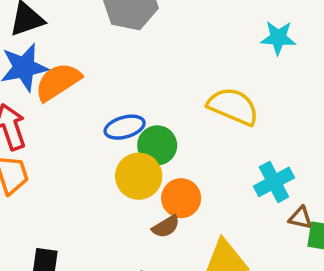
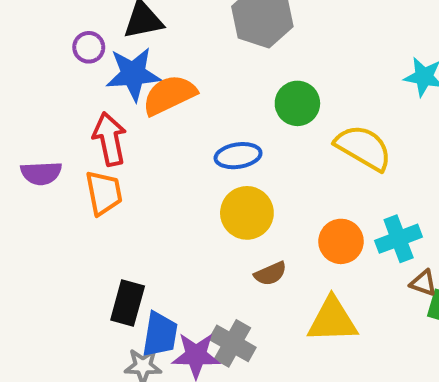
green circle: (157, 145) -> (297, 103), moved
orange circle: (181, 198) -> (341, 241), moved

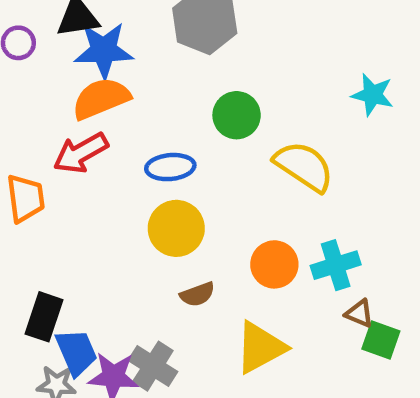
blue star: (133, 74) -> (104, 50), moved
red arrow: (110, 139) -> (81, 153), moved, turned -111
yellow triangle: (332, 320) -> (260, 348), turned -30
blue trapezoid: (160, 334) -> (76, 352), turned -36

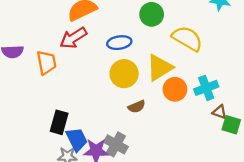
yellow triangle: (260, 348) -> (160, 68), moved

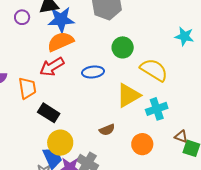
yellow circle: (124, 74) -> (60, 143), moved
cyan cross: (206, 88) -> (157, 109), moved
orange circle: (175, 89) -> (142, 144), moved
black rectangle: (59, 122) -> (49, 113), moved, turned -75

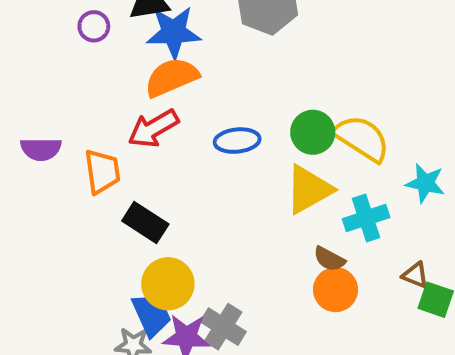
cyan star: (184, 36) -> (425, 183), moved
green circle: (123, 47) -> (313, 132), moved
brown semicircle: (107, 130) -> (329, 259), moved, turned 49

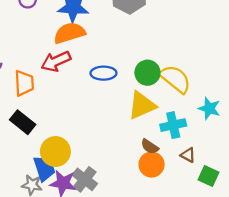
black rectangle: (145, 222) -> (23, 122), moved
brown triangle: (415, 275) -> (188, 155), moved

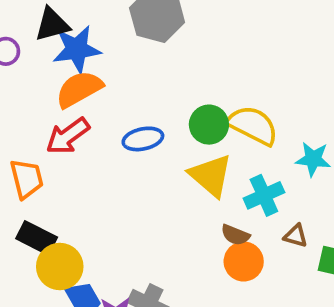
yellow triangle: (142, 105) -> (211, 176), turned -44
yellow circle: (55, 152) -> (60, 267), moved

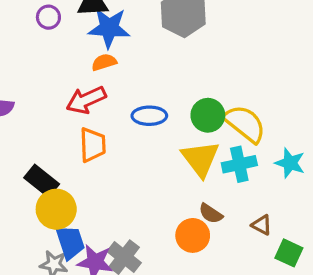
orange semicircle: (79, 89) -> (104, 62), size x0.6
orange trapezoid: (27, 179) -> (93, 145), moved
cyan cross: (264, 195) -> (239, 164), moved
orange circle: (244, 261) -> (193, 235), moved

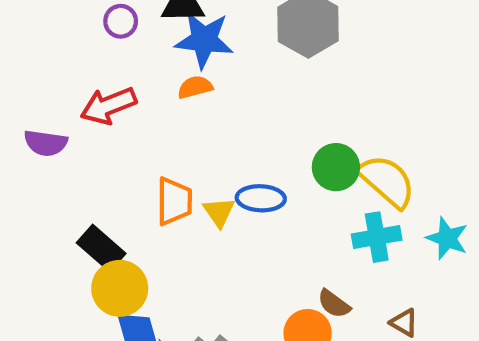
red arrow: (86, 100) -> (108, 106), moved
blue ellipse: (149, 116) -> (261, 198), moved
yellow triangle: (200, 159) -> (219, 212), moved, size x0.6

